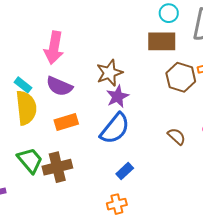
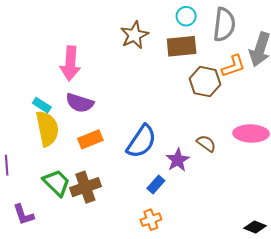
brown star: (109, 73) -> (134, 35), moved
purple star: (117, 97) -> (178, 160), moved

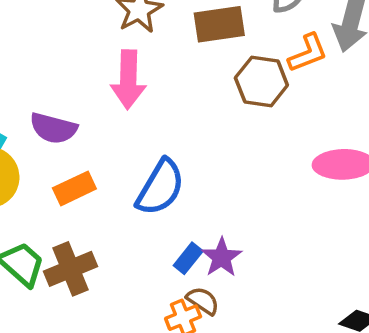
pink arrow: (70, 63) -> (128, 80), moved
brown semicircle: (206, 143) -> (203, 301), moved
purple star: (178, 160) -> (221, 257), moved

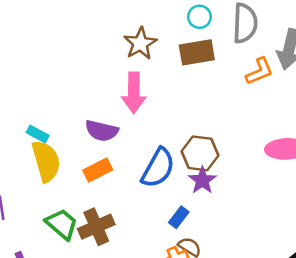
brown hexagon: (261, 81) -> (200, 153), moved
purple semicircle: (53, 128) -> (102, 131), moved
purple star: (221, 257) -> (202, 180), moved

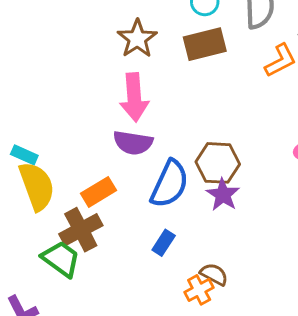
purple semicircle: (102, 131) -> (133, 143), moved
blue rectangle: (179, 217) -> (164, 243), moved
brown cross: (96, 227) -> (81, 230), moved

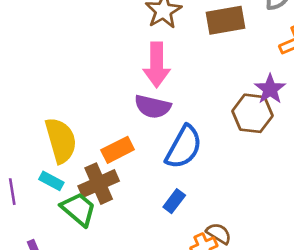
cyan rectangle: (24, 155) -> (51, 181), moved
brown hexagon: (218, 163) -> (252, 113), moved
purple star: (223, 195) -> (270, 89), moved

